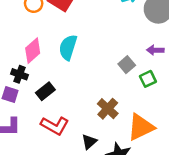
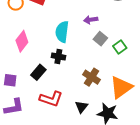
cyan semicircle: (68, 47) -> (62, 32), moved
purple arrow: (155, 50) -> (91, 20), moved
black cross: (19, 74) -> (58, 56), moved

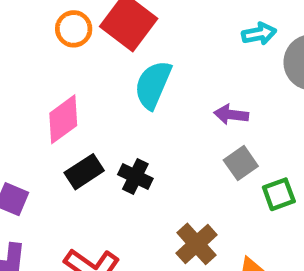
cyan semicircle: (62, 32) -> (153, 85), moved
black rectangle: (38, 72) -> (84, 172), moved

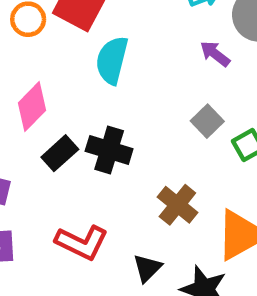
purple arrow: (231, 115) -> (215, 54), moved, turned 40
black cross: (135, 176) -> (109, 150), size x1.4

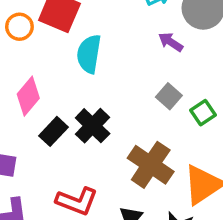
black cross: (109, 150) -> (93, 126), turned 32
brown cross: (177, 205) -> (151, 165), size x1.4

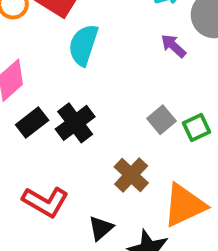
gray square: (169, 96) -> (162, 120), moved
brown cross: (151, 165) -> (131, 175), size x0.7

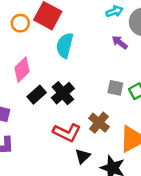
gray square: (162, 120) -> (115, 88), turned -35
red L-shape: (45, 202) -> (67, 132), moved

